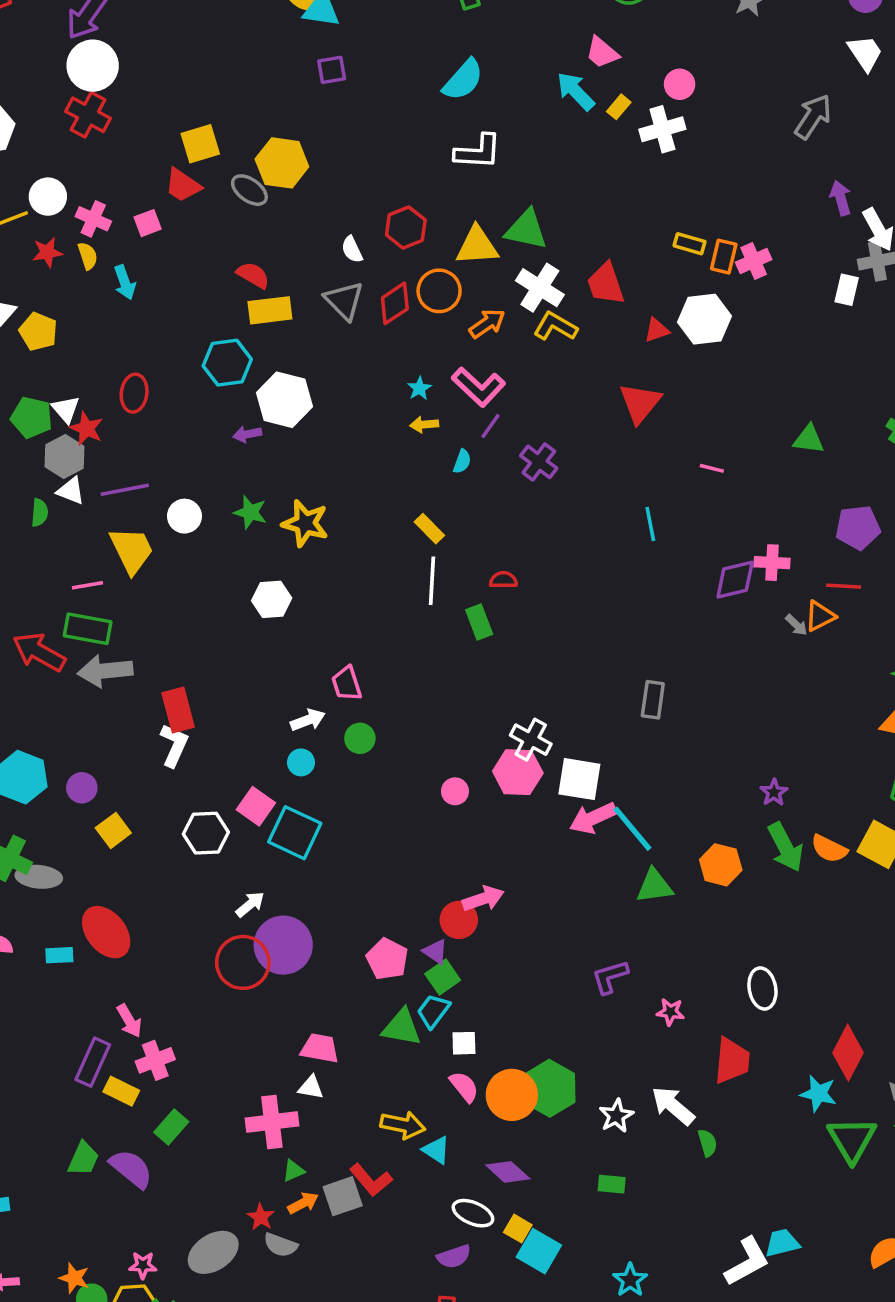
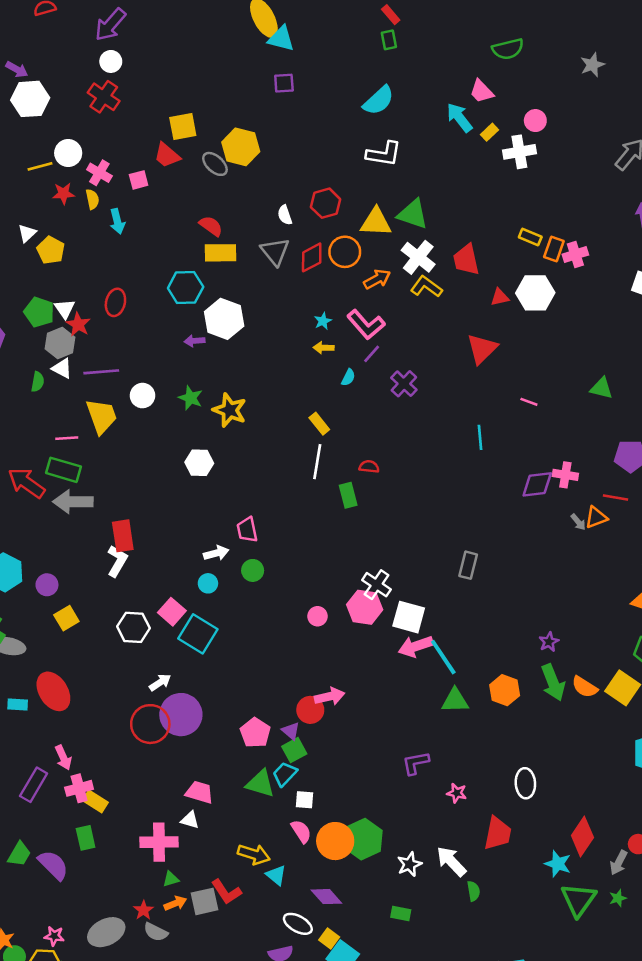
white circle: (93, 66) -> (111, 61), size x0.6
yellow rectangle: (121, 1091) -> (95, 801), moved
green rectangle: (171, 1127) -> (86, 838), turned -60

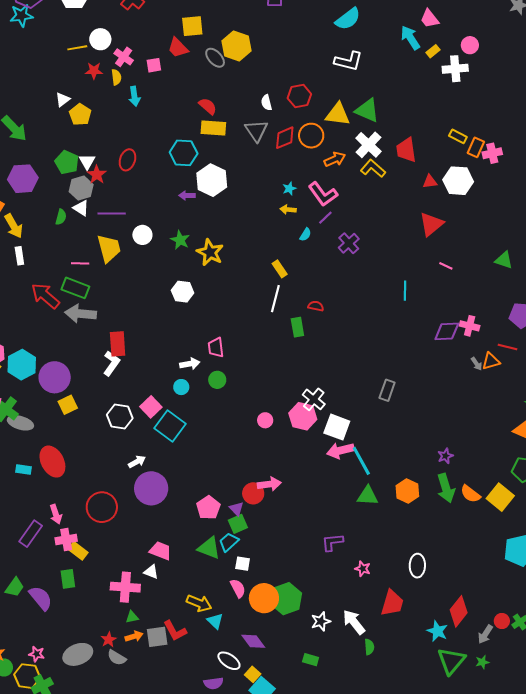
red triangle: (482, 349) -> (431, 224), moved
purple circle: (47, 585) -> (55, 377), size x1.8
red circle: (150, 724) -> (102, 507), moved

